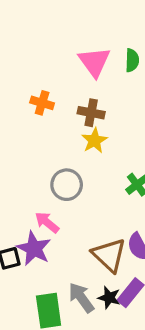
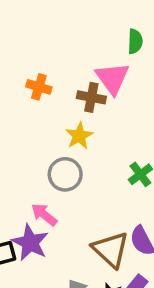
pink triangle: (94, 62) -> (112, 78), moved
yellow star: (94, 141) -> (79, 136), moved

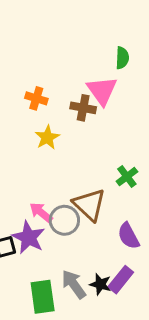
yellow star: (79, 136) -> (47, 137), moved
gray circle: (65, 174) -> (64, 220), moved
brown triangle: (111, 250) -> (89, 205), moved

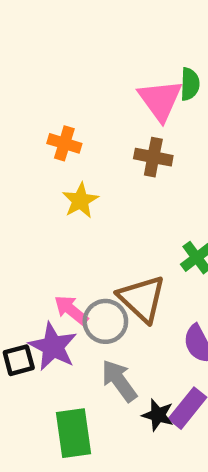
pink triangle: (102, 91) -> (160, 100), moved
brown cross: (83, 108) -> (153, 157), moved
gray arrow: (74, 284) -> (119, 381), moved

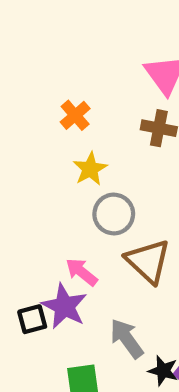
orange cross: (64, 143) -> (75, 115), turned 32
gray circle: (105, 321) -> (114, 214), moved

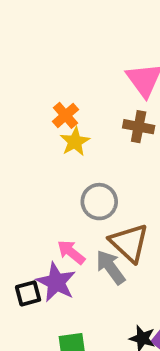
yellow star: (90, 169) -> (75, 142), moved
gray arrow: (127, 338) -> (110, 267), moved

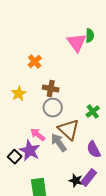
brown cross: (139, 127) -> (51, 89), moved
yellow star: (75, 142) -> (19, 94), moved
black square: (28, 293) -> (15, 157), turned -32

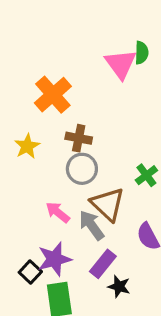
orange cross: (35, 62) -> (53, 95), size x1.6
purple star: (30, 151) -> (54, 259), moved, turned 30
black square: (15, 157) -> (30, 272), moved
purple rectangle: (89, 178) -> (103, 264), moved

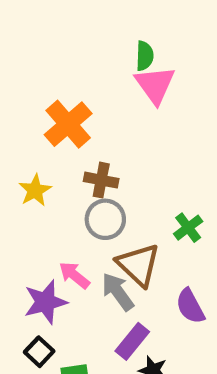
green semicircle: (142, 53) -> (145, 56), moved
purple star: (54, 259) -> (45, 302), moved

